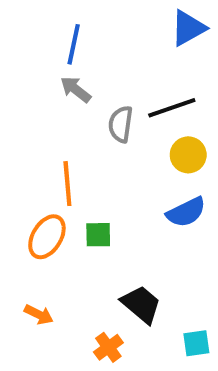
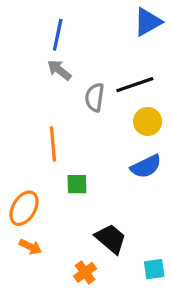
orange ellipse: (47, 237) -> (24, 208), moved

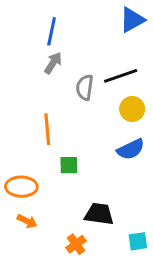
gray arrow: (59, 70) -> (53, 63), turned 85
orange ellipse: (24, 208) -> (21, 187), turned 60
black trapezoid: (111, 239) -> (99, 214), turned -32

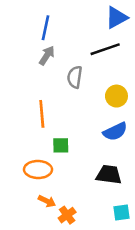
black line: (121, 76) -> (105, 49), moved
orange ellipse: (21, 187) -> (38, 170), moved
black trapezoid: (99, 214) -> (109, 175), moved
orange arrow: (27, 221) -> (47, 201), moved

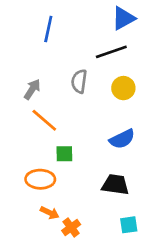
gray arrow: (47, 56) -> (32, 89), moved
yellow circle: (116, 96) -> (123, 88), moved
orange line: (42, 114) -> (44, 120), turned -44

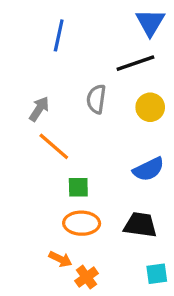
blue triangle: (123, 18) -> (150, 22), turned -30
orange ellipse: (40, 179) -> (82, 223), moved

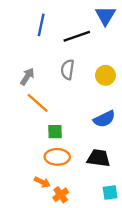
black line: (135, 63) -> (77, 36), moved

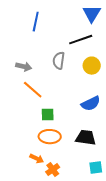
black line: (77, 36) -> (81, 40), moved
gray arrow: (27, 76) -> (24, 67), turned 70

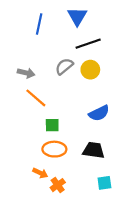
blue triangle: (92, 14) -> (77, 16), moved
gray semicircle: (59, 61) -> (64, 66), turned 42
yellow circle: (92, 66) -> (90, 70), moved

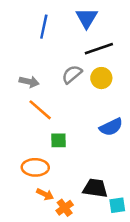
orange ellipse: (54, 149) -> (35, 167), moved
black trapezoid: (94, 150) -> (95, 188), moved

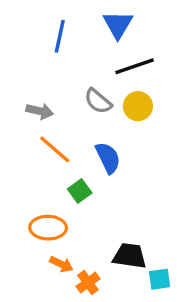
gray semicircle: (72, 74) -> (98, 101), turned -100
blue semicircle: (111, 127) -> (108, 158), moved, turned -90
green square: (59, 140) -> (80, 191), turned -35

